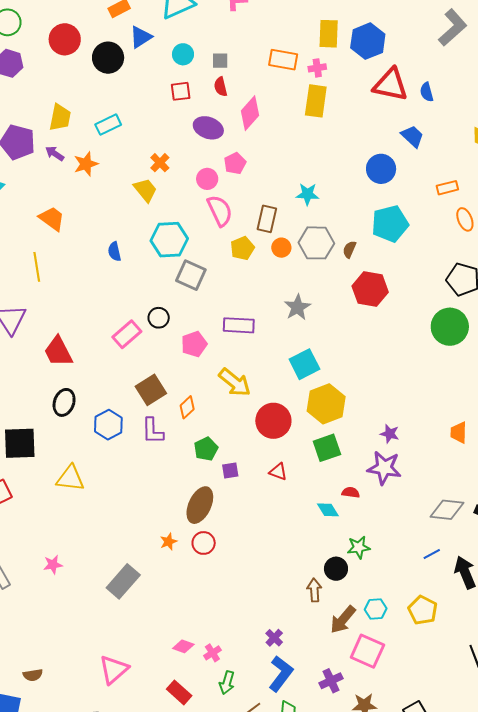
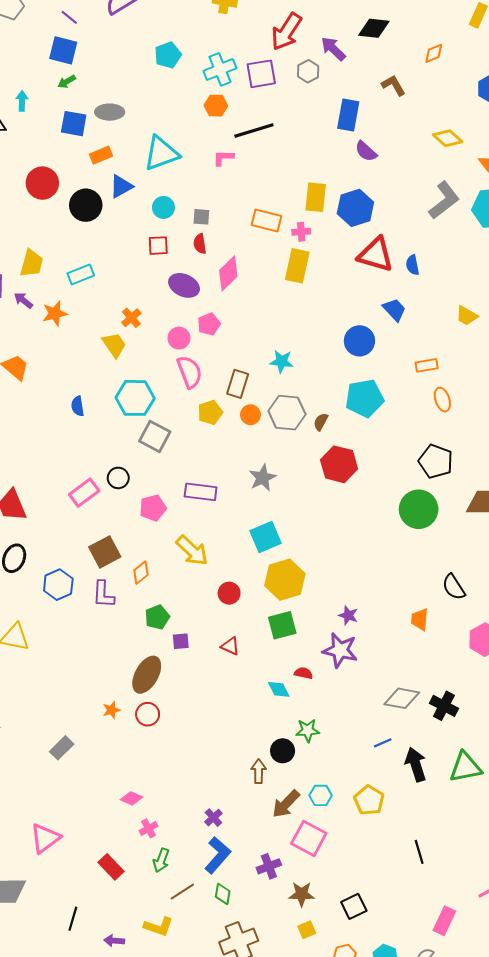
red circle: (273, 421) -> (229, 593), size x0.6
gray rectangle: (123, 581) -> (62, 748), size x0.7
pink diamond: (183, 646) -> (131, 798), moved

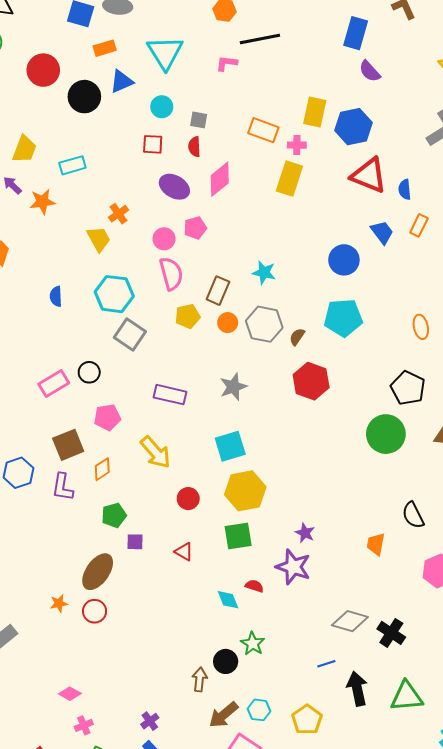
cyan triangle: (161, 153) -> (165, 53), turned -48
orange rectangle: (427, 365) -> (419, 225), moved, turned -60
pink pentagon: (153, 508) -> (107, 417), moved
green star: (308, 730) -> (253, 644), turned 30

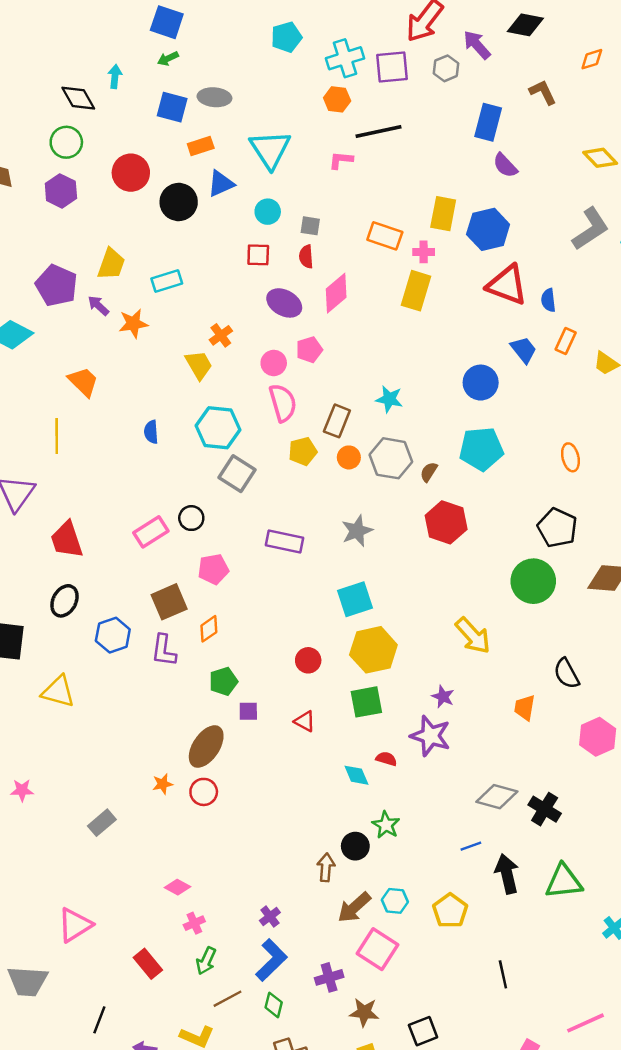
yellow arrow: (155, 452) -> (473, 636), moved

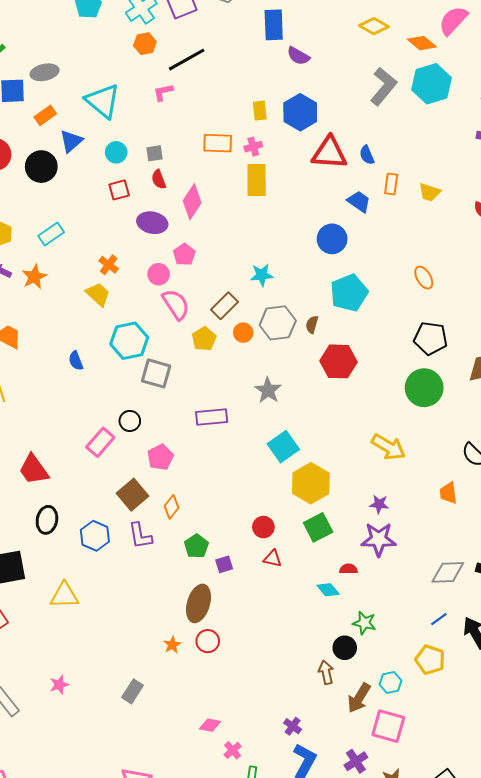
yellow rectangle: (443, 214) -> (260, 111), size x0.7
brown rectangle: (337, 421) -> (224, 306), turned 40
red circle: (308, 660) -> (263, 527), moved
yellow pentagon: (450, 911) -> (430, 660), moved

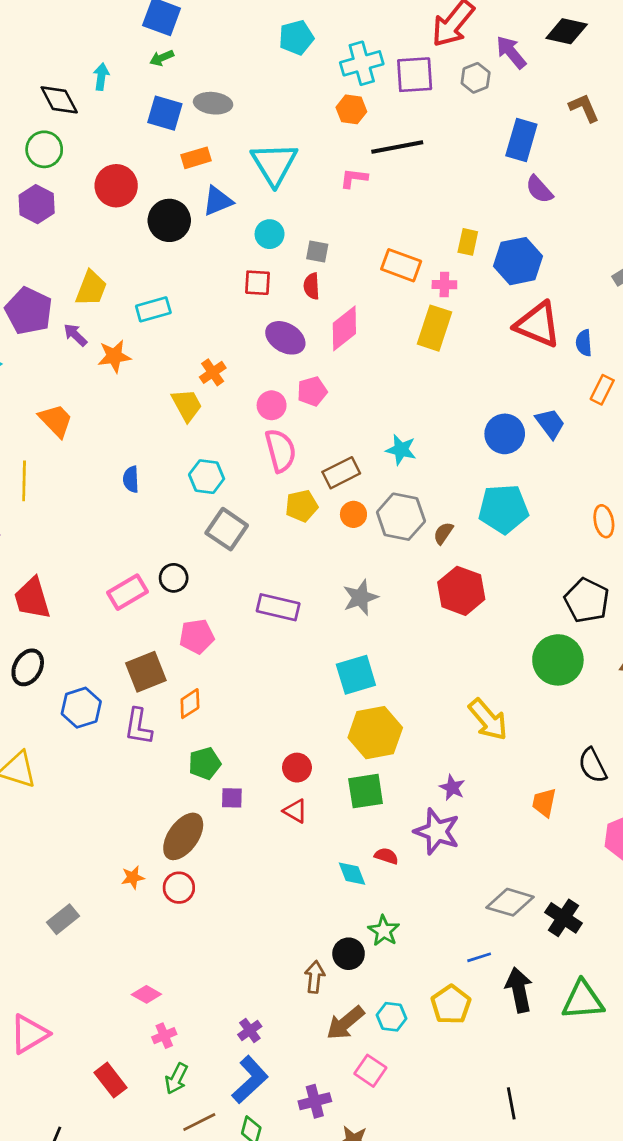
blue trapezoid: (359, 202) -> (550, 424), moved
cyan hexagon: (129, 341) -> (207, 477), size x0.7
pink square: (388, 726) -> (370, 1071), size x0.7

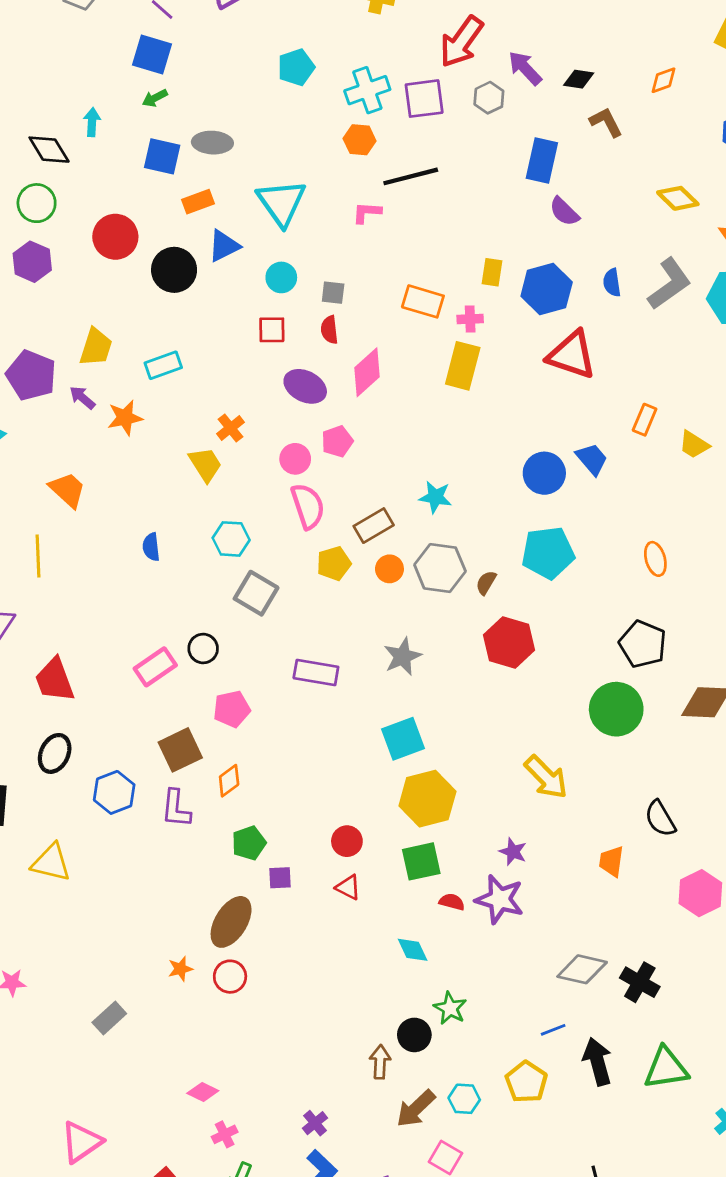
black diamond: (567, 31) -> (579, 79), moved, size x0.7
blue semicircle: (584, 343) -> (612, 283), moved
red semicircle: (386, 856) -> (452, 902), moved

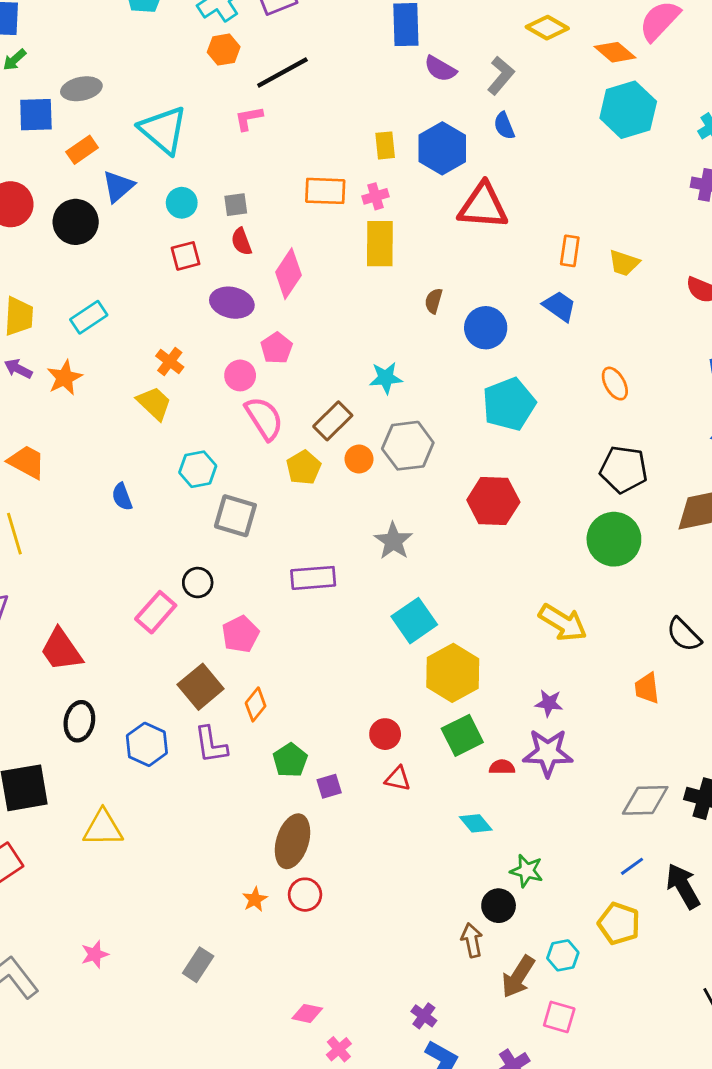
gray L-shape: (669, 284) -> (501, 75), moved, size x0.7
blue trapezoid: (592, 459) -> (559, 306), moved
brown semicircle: (486, 583) -> (434, 301), moved

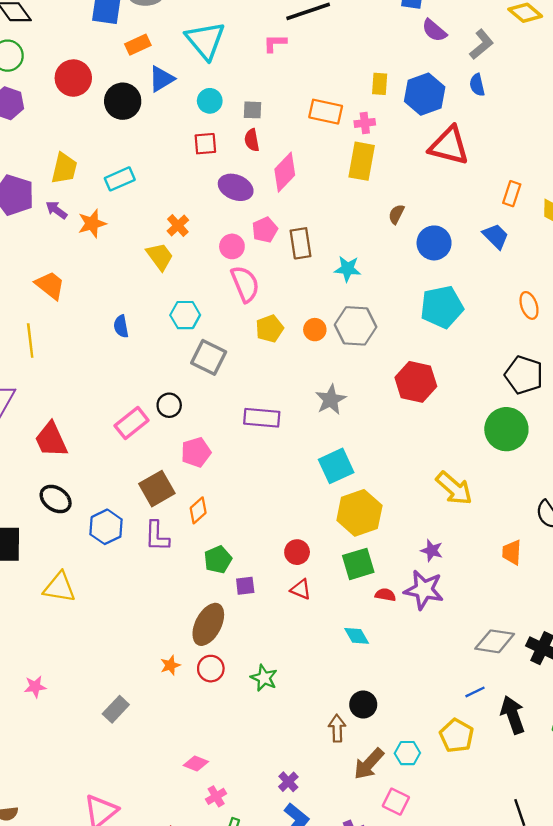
brown rectangle: (333, 421) -> (301, 243), moved, turned -64
black ellipse: (79, 721) -> (56, 499), turned -76
green star: (527, 871) -> (264, 678), moved

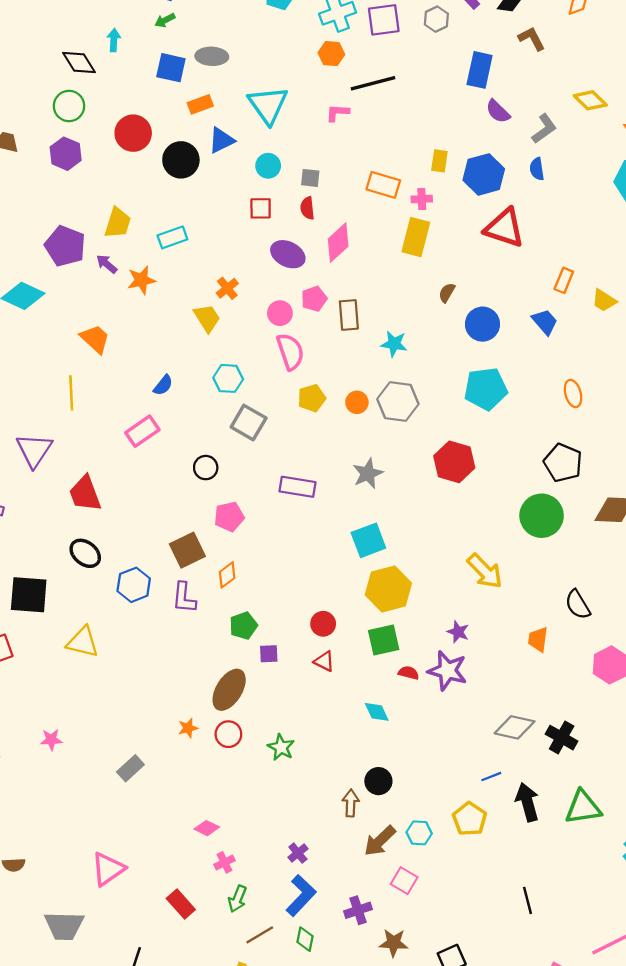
blue semicircle: (121, 326) -> (163, 385), turned -135
pink rectangle: (132, 423) -> (142, 431), moved

